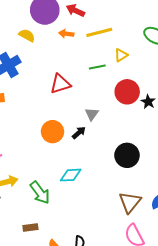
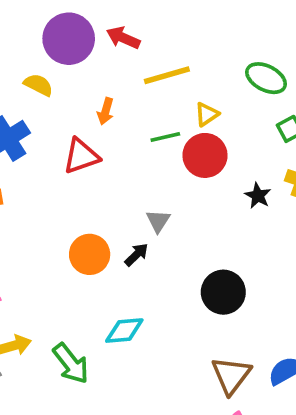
orange arrow: (66, 34) -> (106, 111), moved, turned -80
red triangle: (60, 84) -> (81, 156), moved
red circle: (127, 92) -> (205, 155), moved

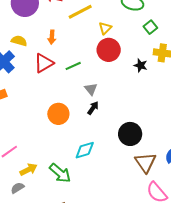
yellow semicircle: (38, 85) -> (19, 41), moved
green line: (165, 137) -> (73, 66), moved
black arrow: (136, 255) -> (93, 108), moved
black circle: (223, 292) -> (130, 134), moved

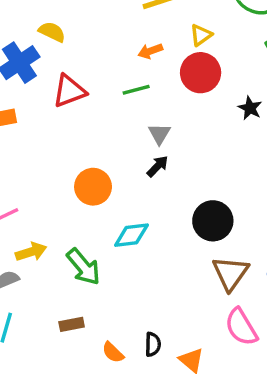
orange arrow: (52, 37) -> (150, 51), moved, turned 56
red triangle: (44, 63) -> (69, 91), moved
orange circle: (58, 114) -> (93, 187), moved

